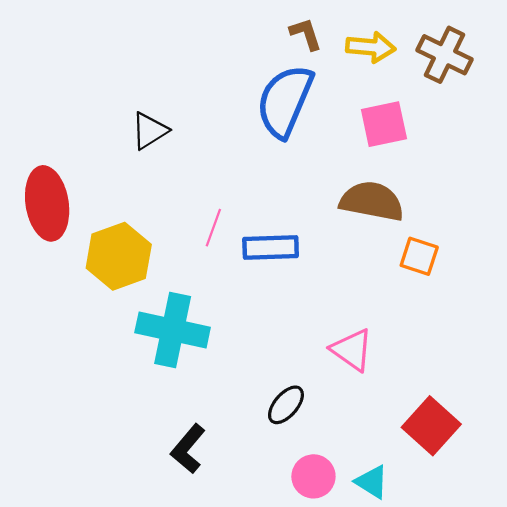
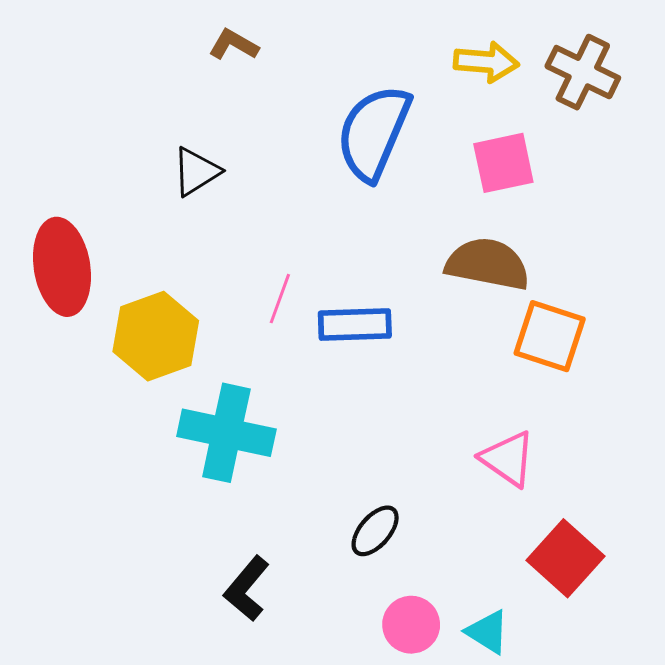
brown L-shape: (306, 34) -> (234, 45), moved, turned -42
orange square: (419, 256) -> (550, 336), size x1.4
pink triangle: (352, 350) -> (508, 459), moved

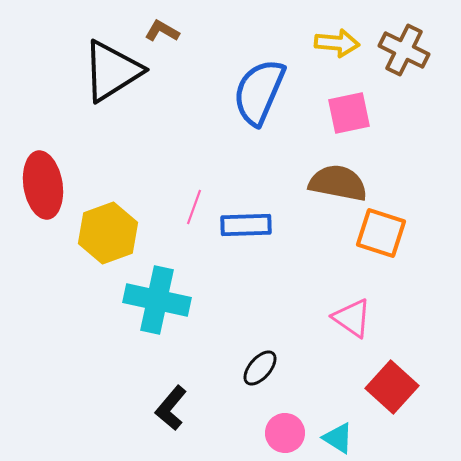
black triangle: (196, 172) -> (112, 71), moved, size x1.8

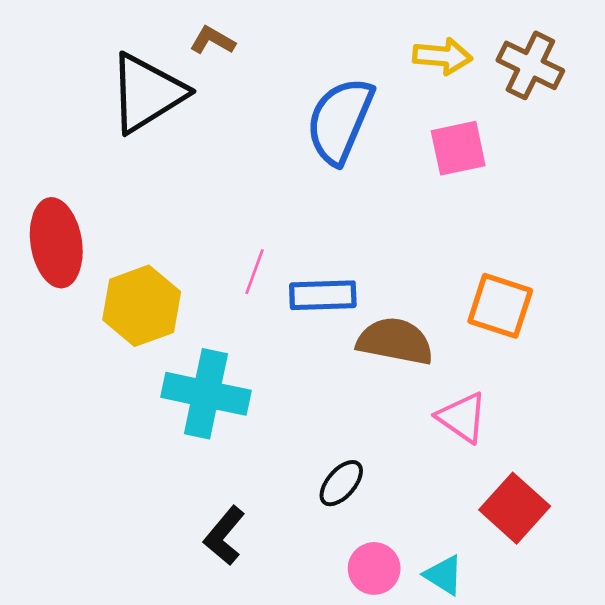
brown semicircle: (338, 183) -> (395, 341), moved

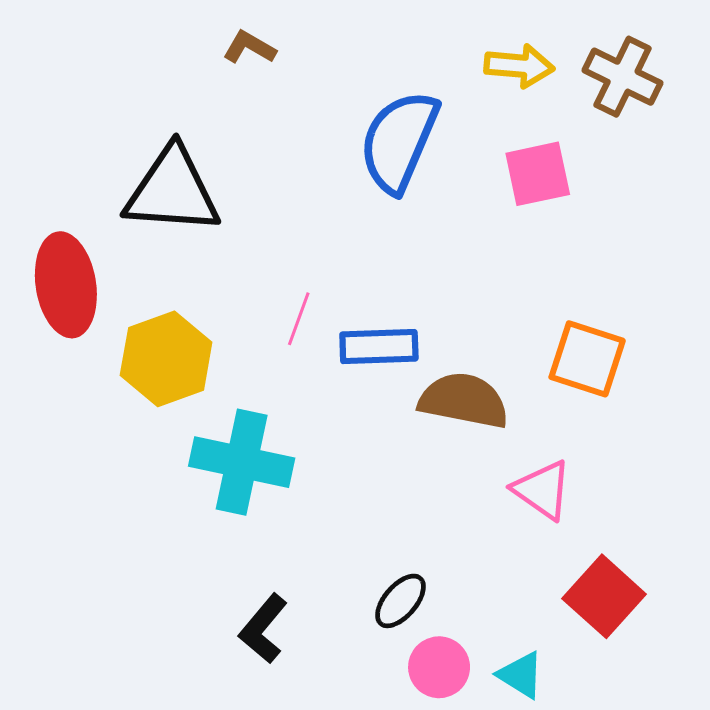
black triangle: (147, 93) -> (172, 191), moved, turned 36
black ellipse: (341, 483) -> (400, 601), moved

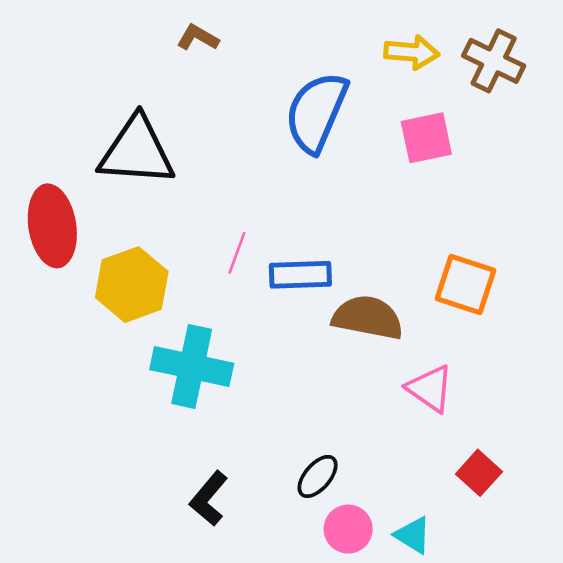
red square: (604, 596) -> (479, 473), size x0.7

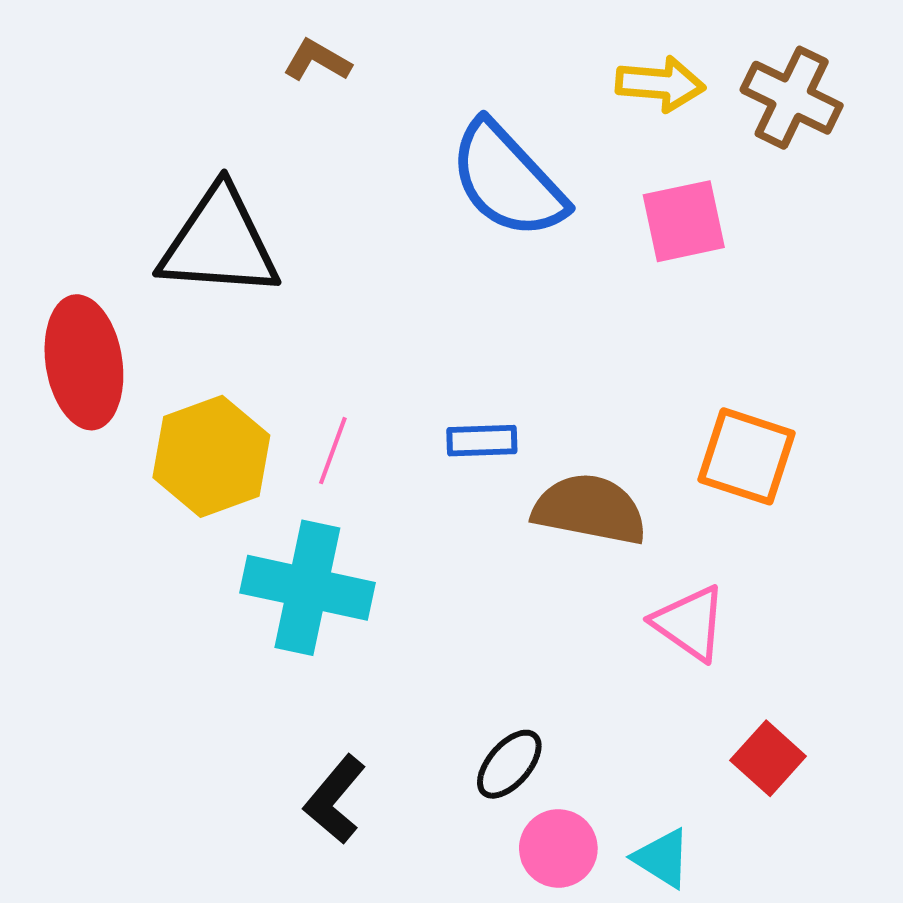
blue semicircle: (316, 112) -> (507, 180), turned -66
pink line: (237, 253) -> (333, 451), moved
blue rectangle: (300, 275) -> (482, 441), size x0.7

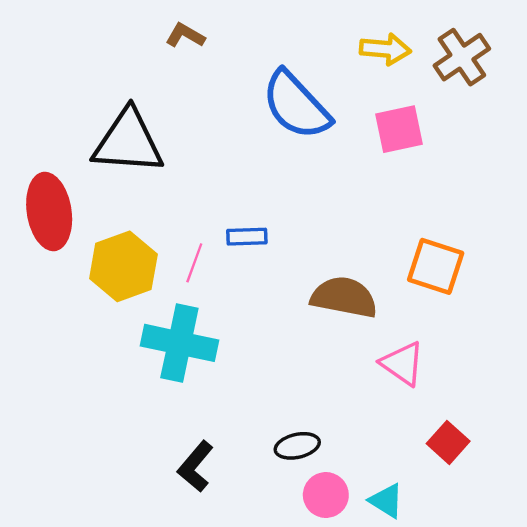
brown cross: (792, 98) -> (462, 57), turned 30
blue rectangle: (482, 441) -> (247, 237), moved
black ellipse: (509, 764) -> (297, 446), turned 36

